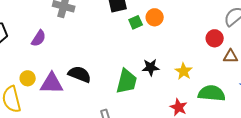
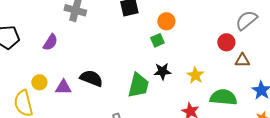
green square: (136, 22) -> (157, 40), moved
purple triangle: (52, 83) -> (63, 87), size x0.7

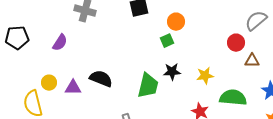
yellow star: (195, 75) -> (205, 76), turned 30

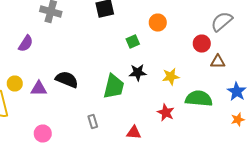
orange circle: (176, 22) -> (158, 22), moved

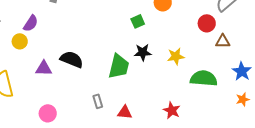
yellow circle: (15, 84) -> (20, 41), moved
red star: (166, 112) -> (172, 110), moved
red triangle: (134, 132) -> (125, 112), moved

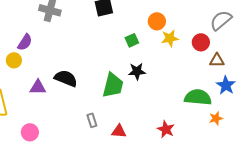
yellow star: (176, 56) -> (170, 38), moved
blue star: (242, 71) -> (226, 85), moved
orange star: (243, 99) -> (216, 118), moved
pink circle: (48, 113) -> (30, 132), moved

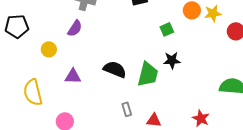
yellow star: (170, 38) -> (213, 13), moved
purple semicircle: (25, 42) -> (75, 28), moved
black semicircle: (66, 78) -> (115, 69), moved

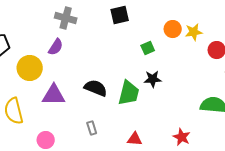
yellow circle: (49, 49) -> (30, 68), size x1.6
purple triangle: (73, 76) -> (54, 95), size x1.4
gray rectangle: (127, 109) -> (92, 128), moved

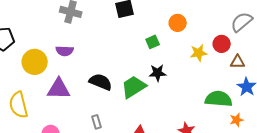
yellow star: (194, 32) -> (199, 53), moved
purple semicircle: (56, 47) -> (65, 51), moved, turned 60
green trapezoid: (129, 93) -> (134, 87), turned -136

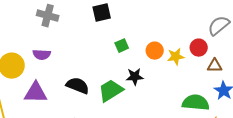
orange circle: (178, 23) -> (155, 51), moved
green square: (153, 42) -> (122, 46), moved

